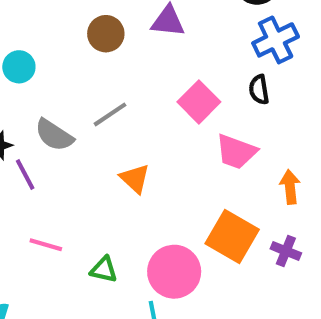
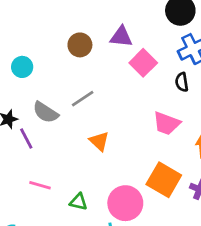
pink square: (199, 102) -> (143, 63), moved

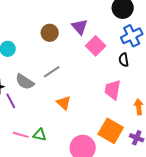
purple triangle: (121, 37) -> (80, 27), turned 42
pink trapezoid: (167, 123) -> (113, 90), turned 80
green triangle: (79, 202) -> (40, 135), moved

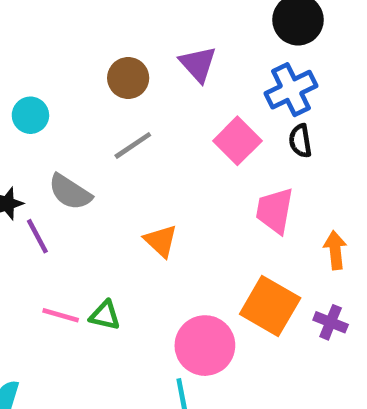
blue cross: (132, 36) -> (291, 90), moved
pink square: (96, 46) -> (237, 141), moved
gray line: (52, 72) -> (133, 145), moved

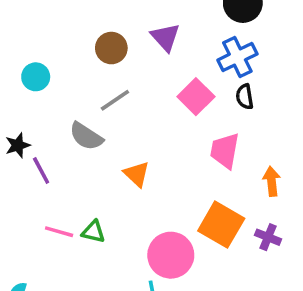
gray semicircle: (70, 192) -> (86, 136), moved

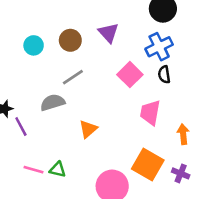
cyan circle: (36, 77) -> (34, 45), moved
gray semicircle: (86, 136) -> (53, 102), turned 130
orange triangle: (137, 174) -> (88, 129), turned 36

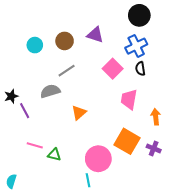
purple triangle: (108, 33) -> (95, 35), turned -30
green triangle: (58, 170) -> (54, 155), moved

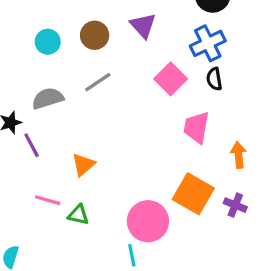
purple triangle: (95, 35) -> (143, 26), turned 30
gray semicircle: (50, 91) -> (48, 98), moved
orange triangle: (79, 113) -> (83, 165), moved

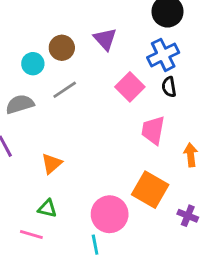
cyan circle: (48, 42) -> (33, 64), moved
pink line: (48, 200) -> (31, 235), moved
purple cross: (235, 205) -> (188, 216), moved

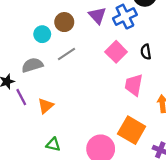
blue cross: (163, 55) -> (125, 17), moved
orange triangle: (52, 164) -> (46, 106), moved

